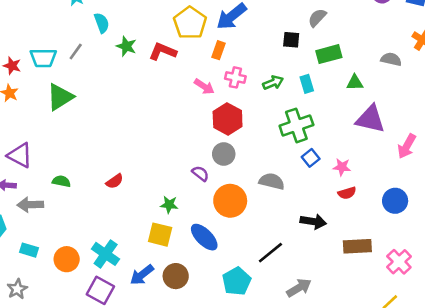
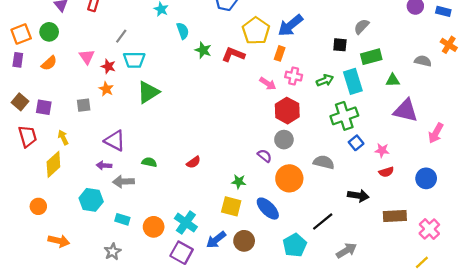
gray line: (76, 51) -> (121, 36), moved
cyan rectangle: (307, 84) -> (353, 81), size x1.6

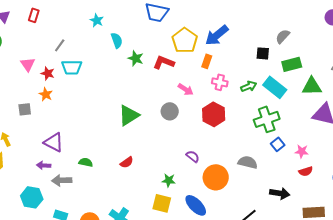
green triangle: (393, 80) -> (312, 86), size x1.5
cyan rectangle: (353, 81) -> (275, 87), turned -35
pink arrow: (268, 84) -> (186, 89), moved
green triangle: (148, 92) -> (129, 115), moved
gray circle: (284, 140) -> (170, 111), moved

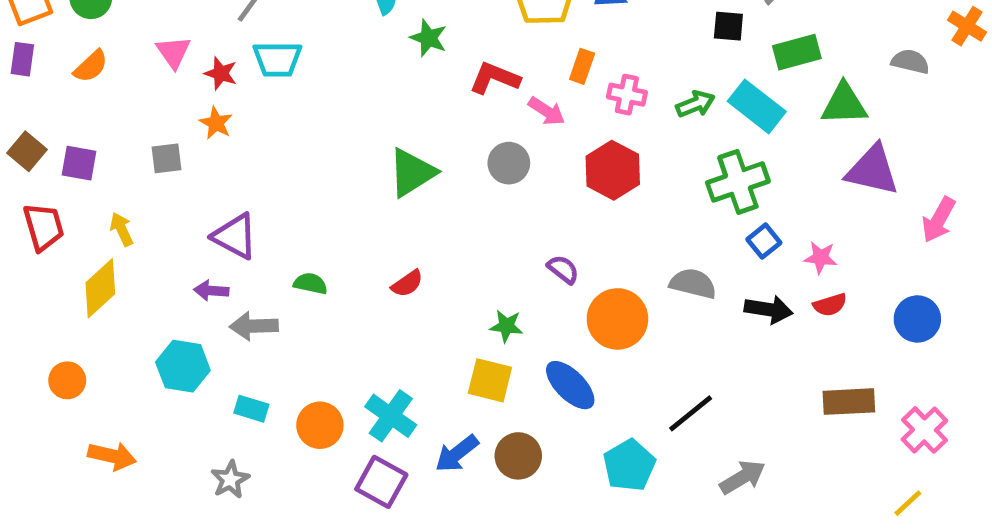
orange rectangle: (207, 61) -> (582, 66), moved
red L-shape: (164, 62) -> (495, 78), moved
black arrow: (280, 193) -> (769, 310), moved

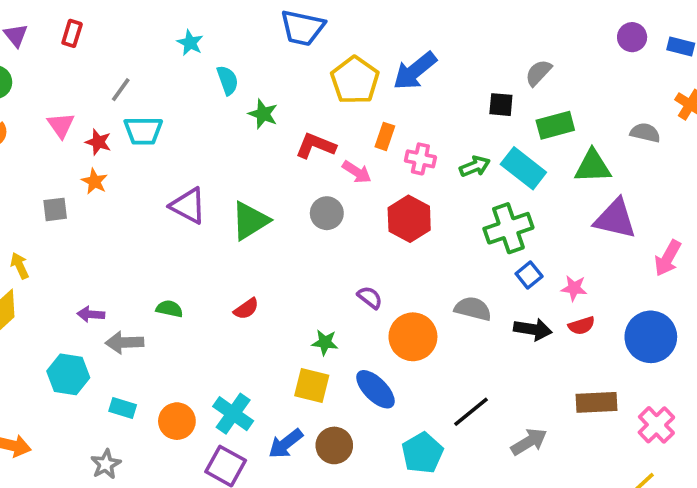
purple triangle: (235, 236) -> (188, 206), moved
blue circle: (917, 319) -> (651, 337), size x1.4
gray arrow: (743, 477) -> (529, 442), moved

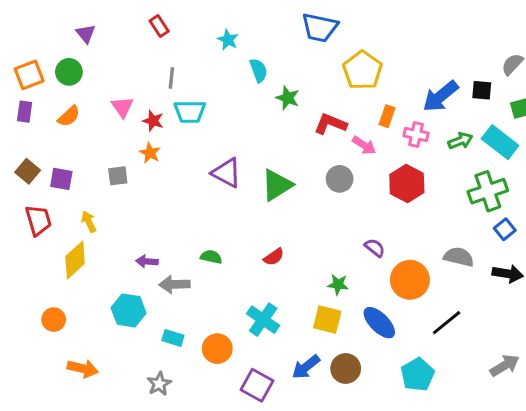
red rectangle: (72, 33) -> (159, 26), moved, turned -50
blue arrow: (415, 71) -> (440, 96), moved
gray line: (121, 90) -> (171, 78), turned -30
black line: (471, 412) -> (447, 323), moved
cyan cross: (233, 414) -> (263, 320), moved

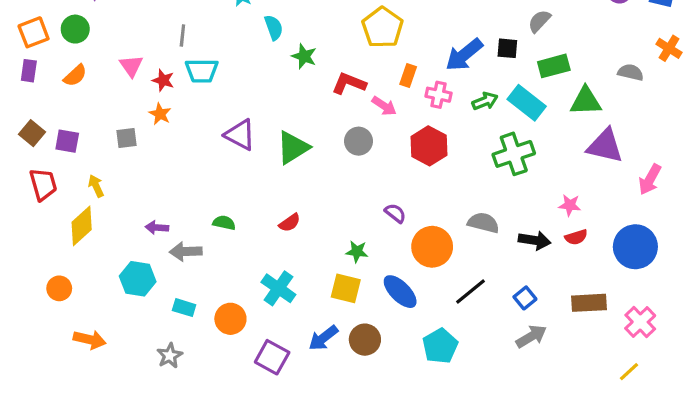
blue square: (505, 229) -> (525, 298), moved

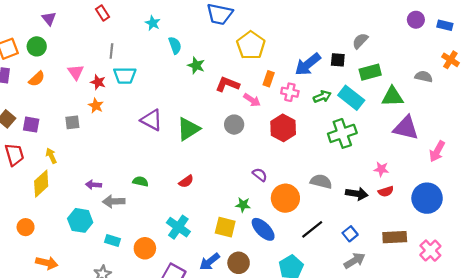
green star: (357, 252) -> (243, 205), moved

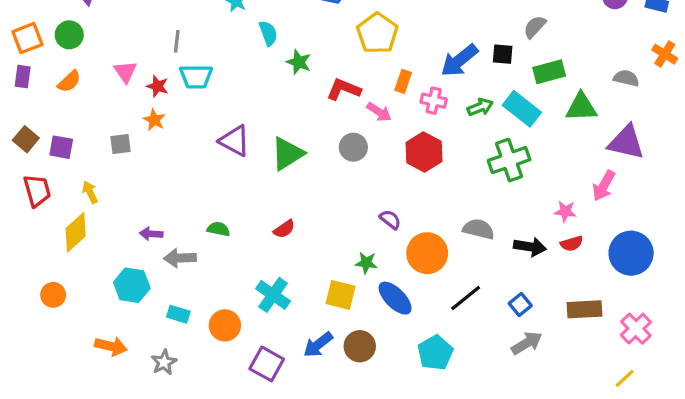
purple triangle: (406, 128) -> (626, 142), moved
pink arrow: (437, 151) -> (604, 186), moved
orange arrow: (47, 263) -> (111, 346), moved

